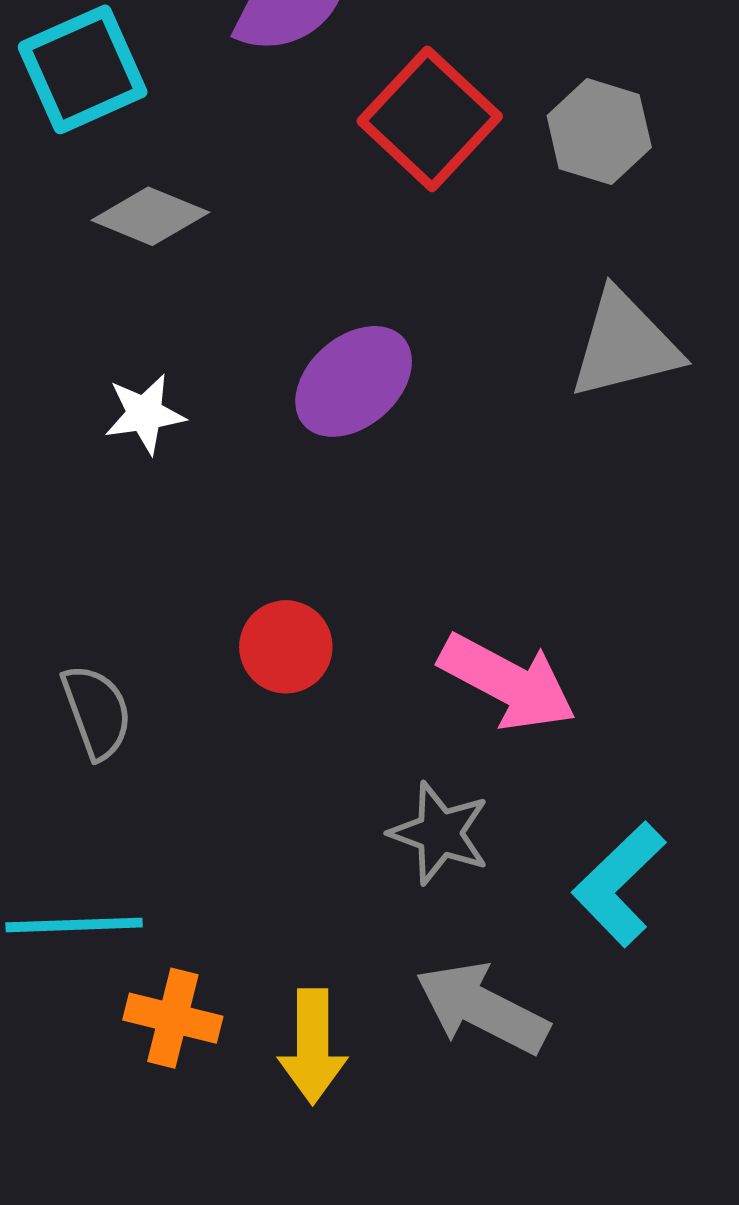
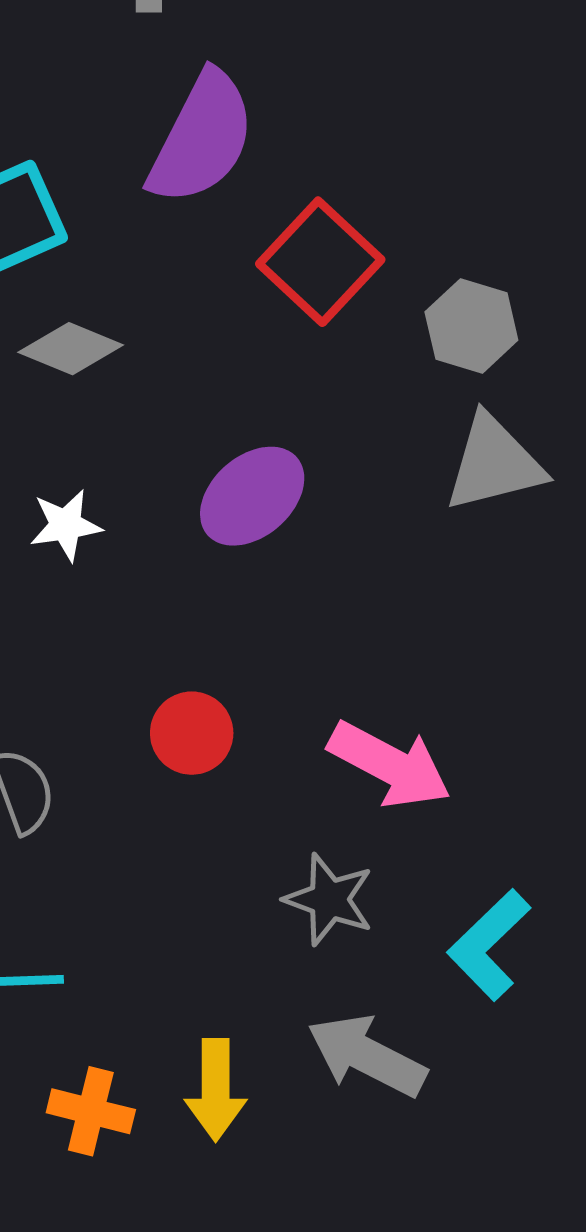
gray hexagon: (599, 132) -> (471, 326), moved
orange cross: (173, 1018) -> (91, 1111), moved

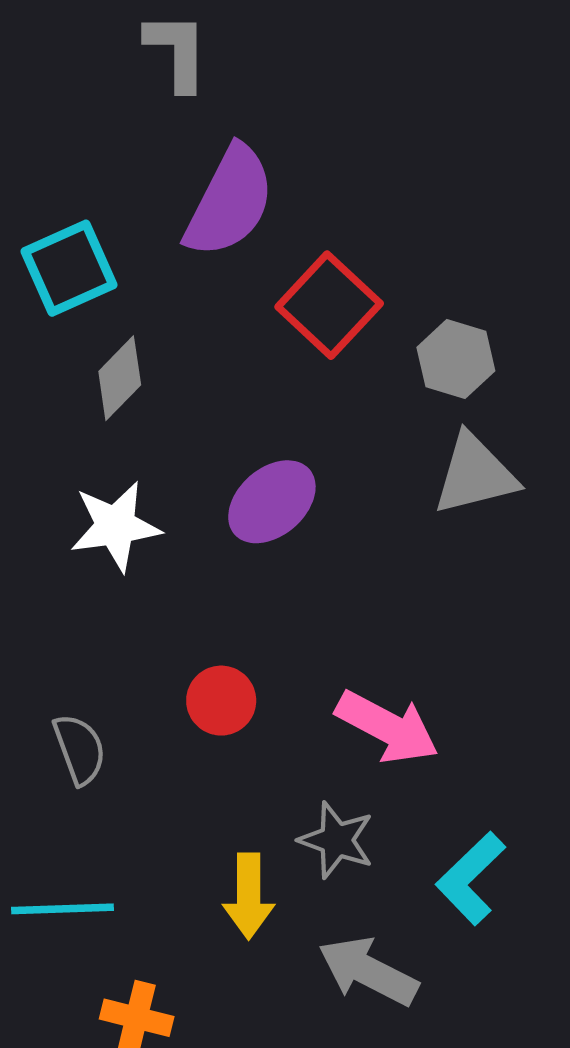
gray diamond: (71, 349) -> (120, 378), turned -68
white star: (66, 525) -> (115, 526), size x1.5
yellow arrow: (216, 1090) -> (249, 896), moved

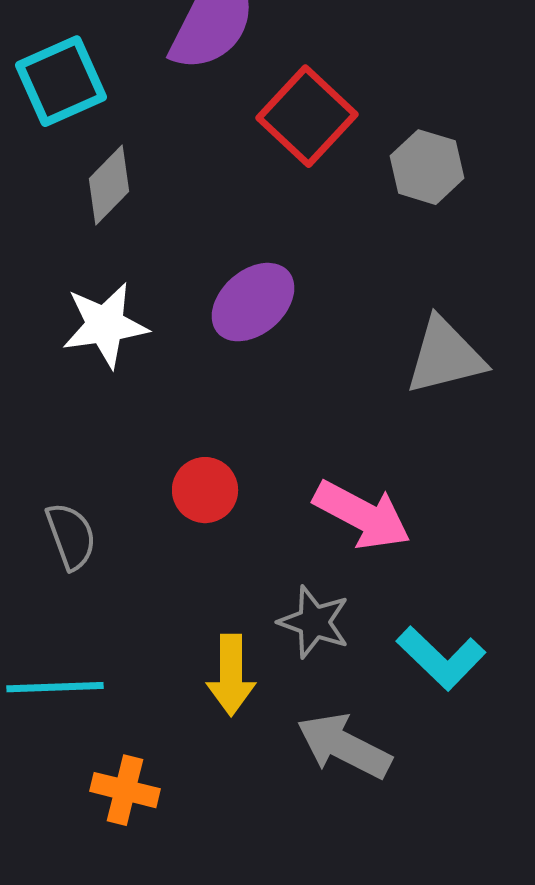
gray triangle: (475, 474) -> (445, 356), moved
cyan L-shape: (471, 878) -> (441, 658), turned -92

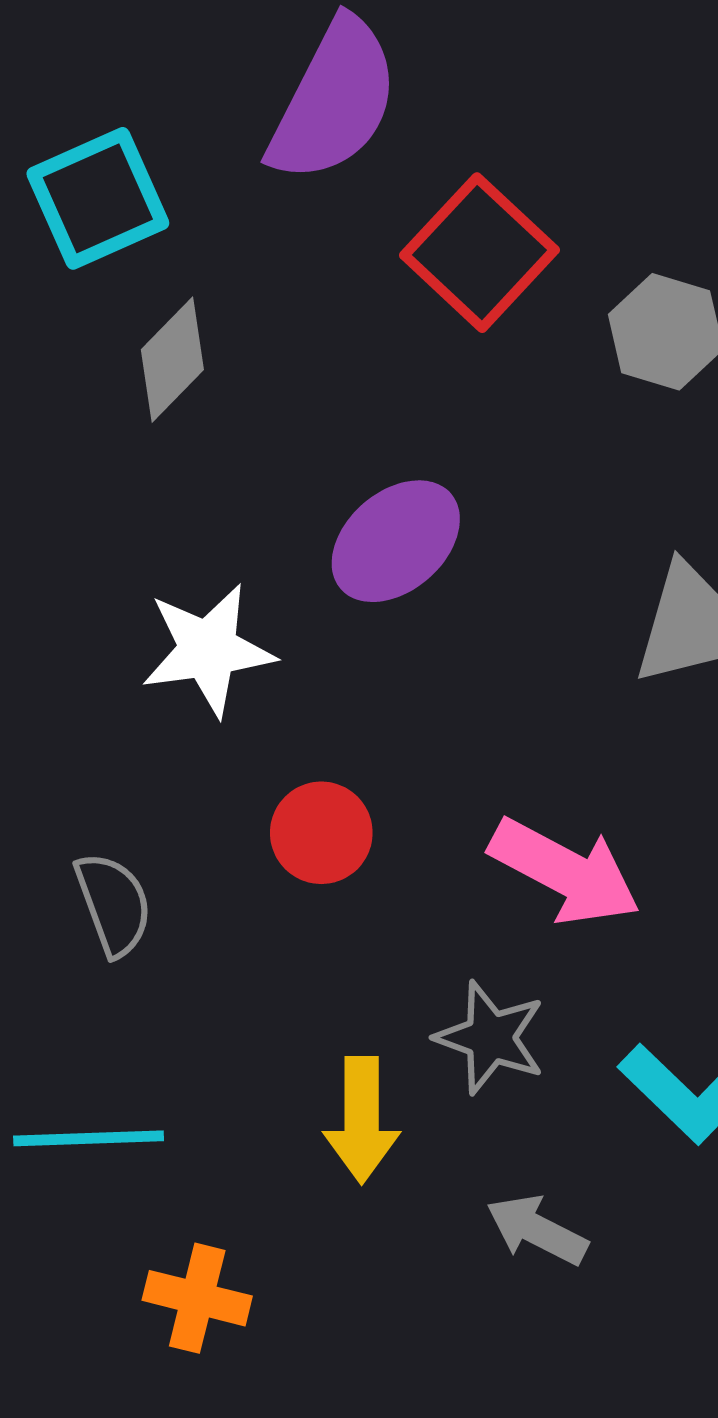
white star: (105, 325) -> (208, 650), moved
gray arrow: (344, 746) -> (537, 1230), size x0.7

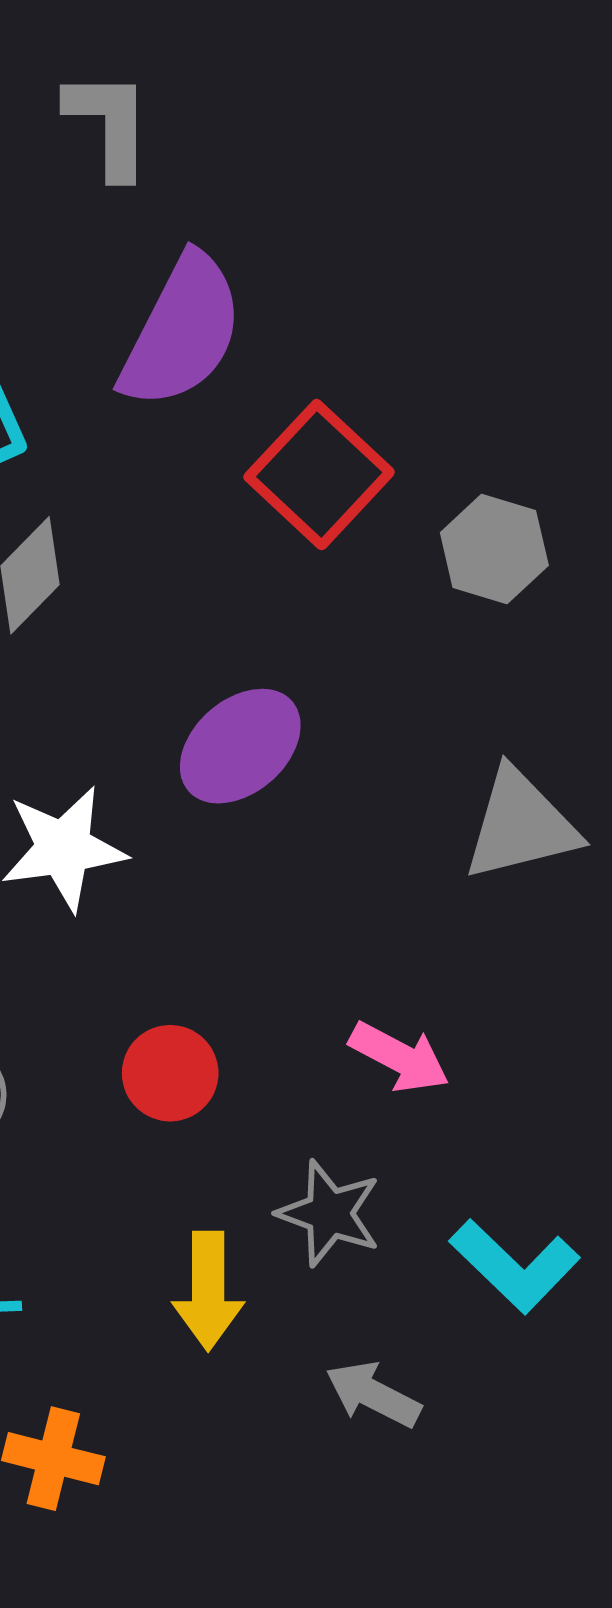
red circle: (321, 833) -> (170, 1073), moved
pink arrow: (565, 872) -> (399, 1057), size x0.7

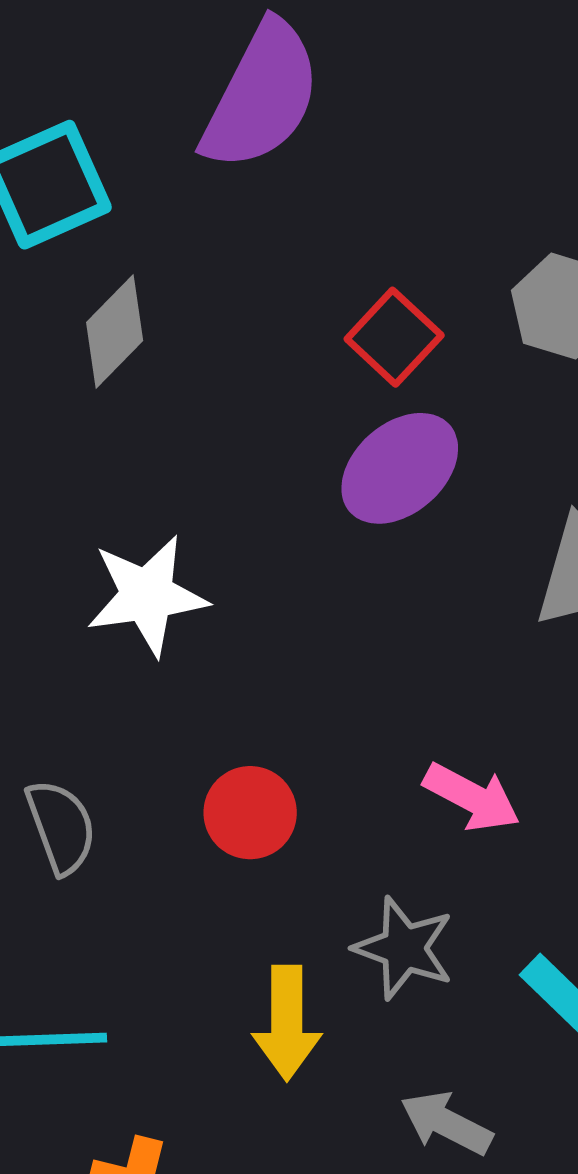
red square: (319, 475) -> (394, 337), moved, size x0.7
purple ellipse: (240, 746) -> (400, 468), moved

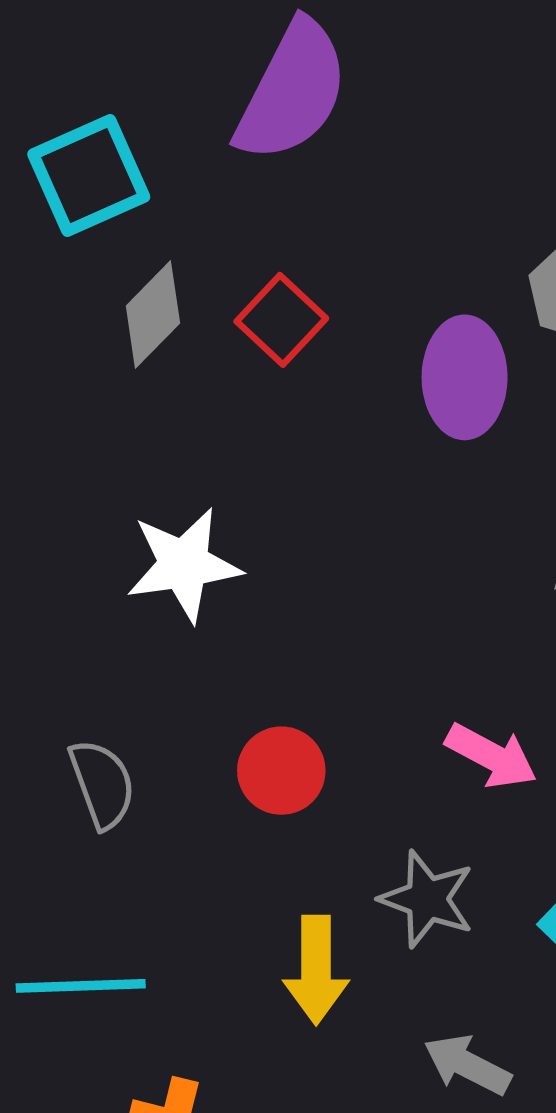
red square: (394, 337) -> (281, 320), moved
purple ellipse: (400, 468) -> (465, 377), moved, turned -49

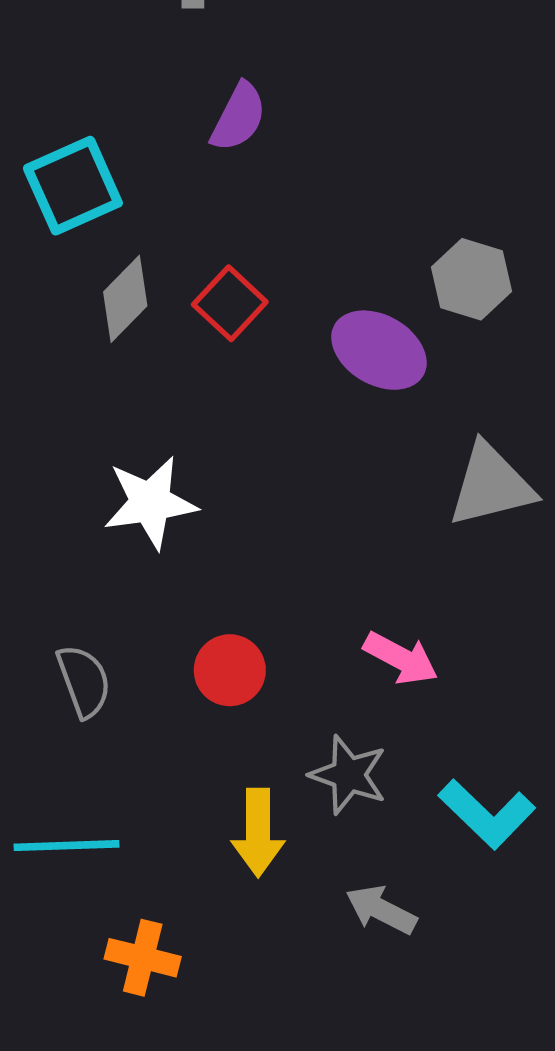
purple semicircle: (292, 91) -> (238, 117), size x0.6
purple ellipse: (465, 377) -> (379, 350), turned -60

